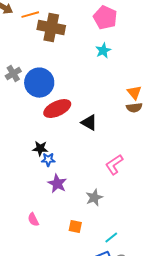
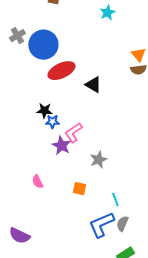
pink L-shape: (114, 165) -> (73, 133), moved
cyan line: (111, 238) -> (115, 200), turned -72

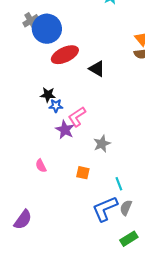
gray cross: (17, 36) -> (31, 21), moved
purple semicircle: (19, 236) -> (23, 220), turned -80

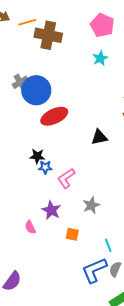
black triangle: (97, 69) -> (99, 137), moved, turned -42
purple star: (65, 130) -> (51, 210), moved

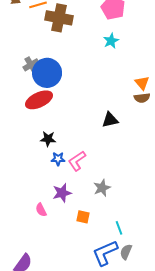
red ellipse: (54, 116) -> (39, 100), moved
blue star: (45, 167) -> (58, 159), moved
purple star: (51, 210) -> (62, 193), turned 30

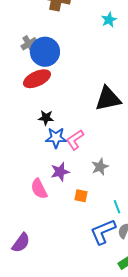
black triangle: (110, 120) -> (108, 99), size x1.6
blue star: (58, 159) -> (56, 138), size x1.5
pink semicircle: (41, 210) -> (39, 189), size x1.5

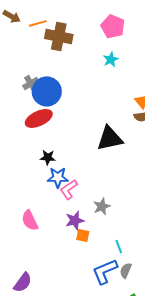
pink L-shape: (75, 140) -> (69, 189), moved
purple star: (60, 172) -> (75, 220), moved
pink semicircle: (39, 189) -> (30, 220), moved

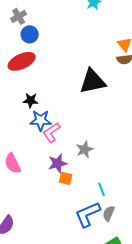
gray cross: (31, 83) -> (19, 16), moved
blue circle: (47, 91) -> (30, 34), size x0.6

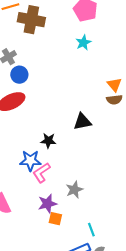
black triangle: (93, 81) -> (82, 122), size x0.7
black star: (31, 100) -> (48, 141), moved

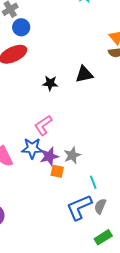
black star: (48, 141) -> (50, 83), moved
blue star: (30, 161) -> (32, 148), moved
gray star: (74, 190) -> (72, 155), moved

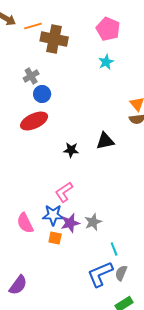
orange square: (57, 171) -> (55, 238), moved

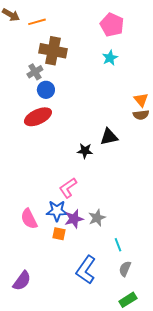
brown cross: (54, 39) -> (53, 51), moved
black star: (71, 150) -> (85, 151), moved
blue L-shape: (100, 274) -> (86, 270), moved, turned -32

